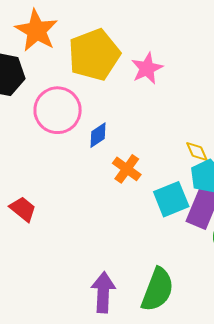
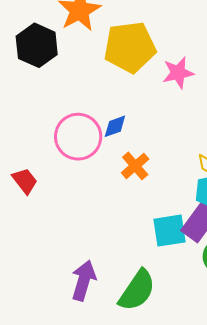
pink circle: (58, 110) -> (78, 137), moved
cyan square: (171, 199) -> (169, 231), moved

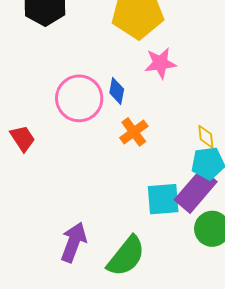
pink star: (178, 73) -> (160, 63), moved
blue diamond: (115, 126) -> (117, 91), turned -64

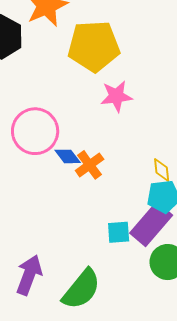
blue diamond: (117, 91) -> (68, 156), moved, turned -48
cyan square: (163, 199) -> (119, 232), size x0.7

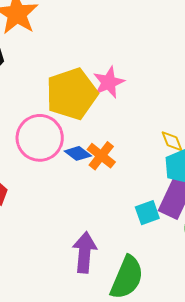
yellow pentagon: (94, 46) -> (72, 94), moved
purple arrow: (29, 275) -> (85, 252), moved

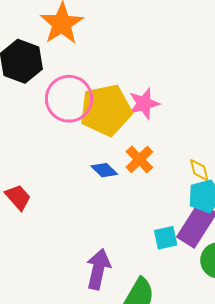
pink circle: (40, 138) -> (69, 99), moved
orange cross: (101, 156) -> (139, 159), moved

